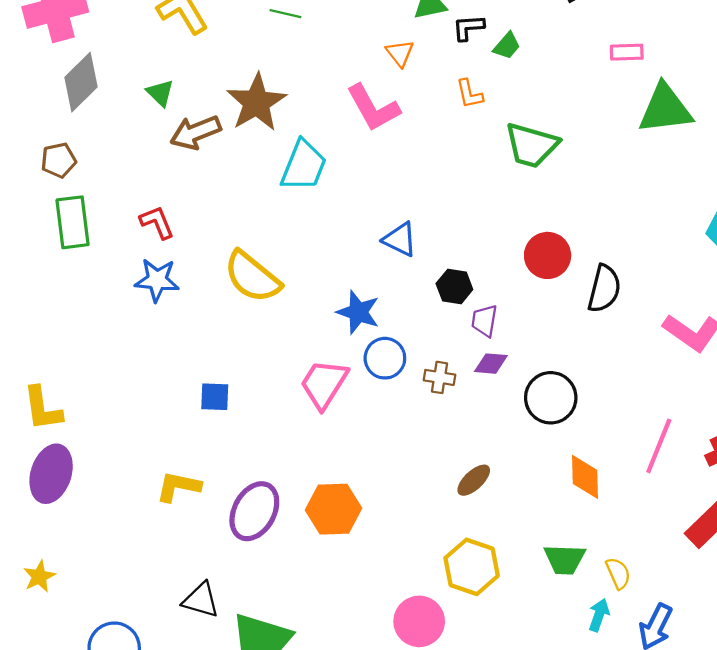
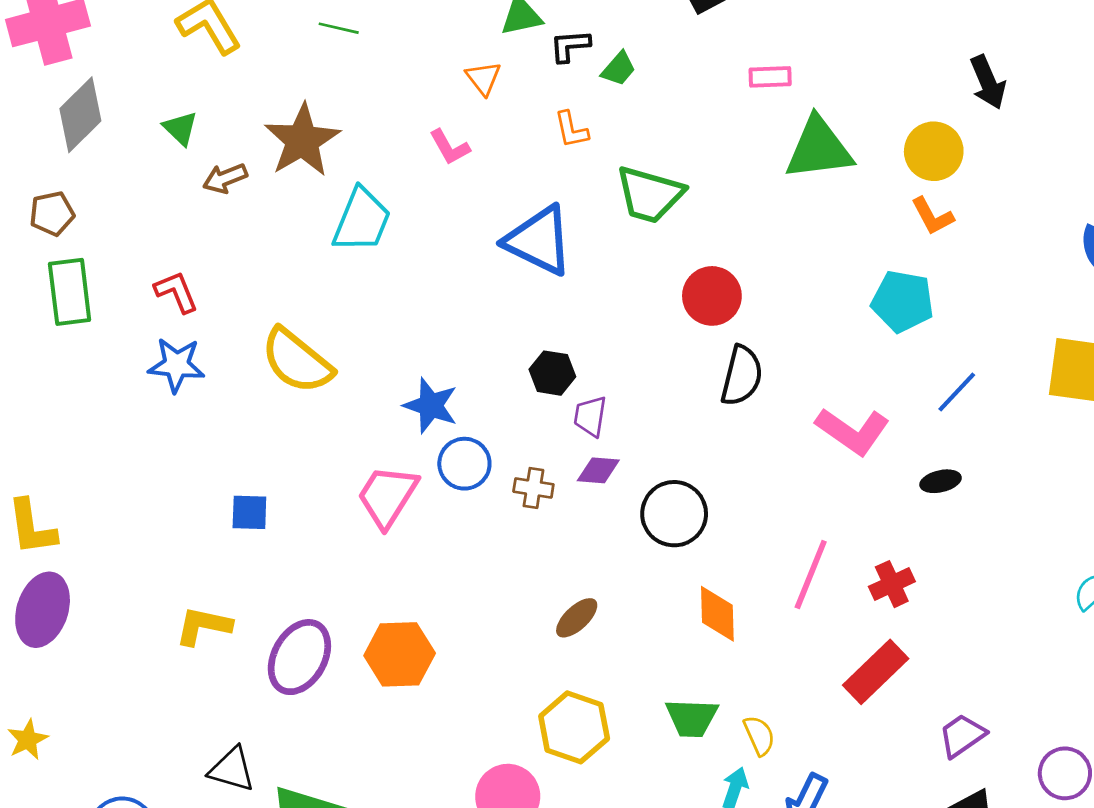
pink L-shape: (373, 108) -> (450, 147), size x0.6
brown arrow: (196, 132) -> (225, 178), size x0.7
blue triangle: (400, 239) -> (539, 241), moved, size x1.6
red circle: (548, 255) -> (712, 296), moved

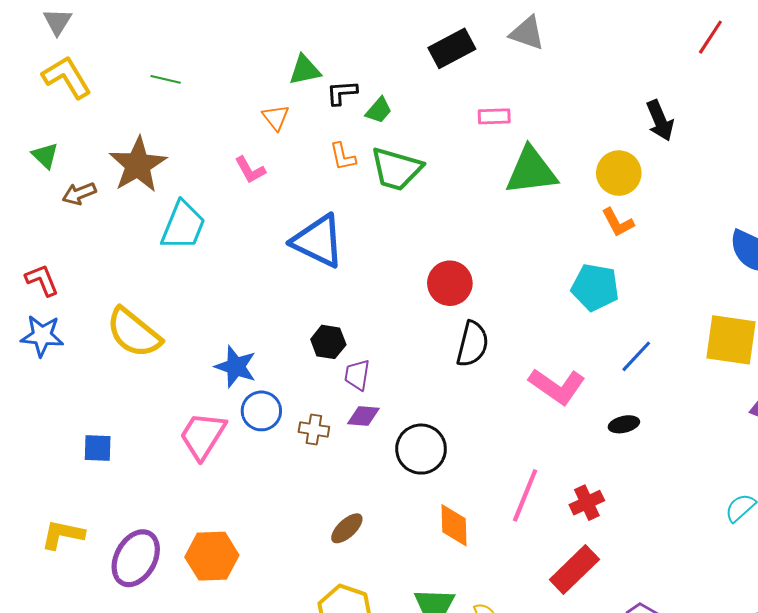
green trapezoid: (650, 195) -> (396, 169), moved

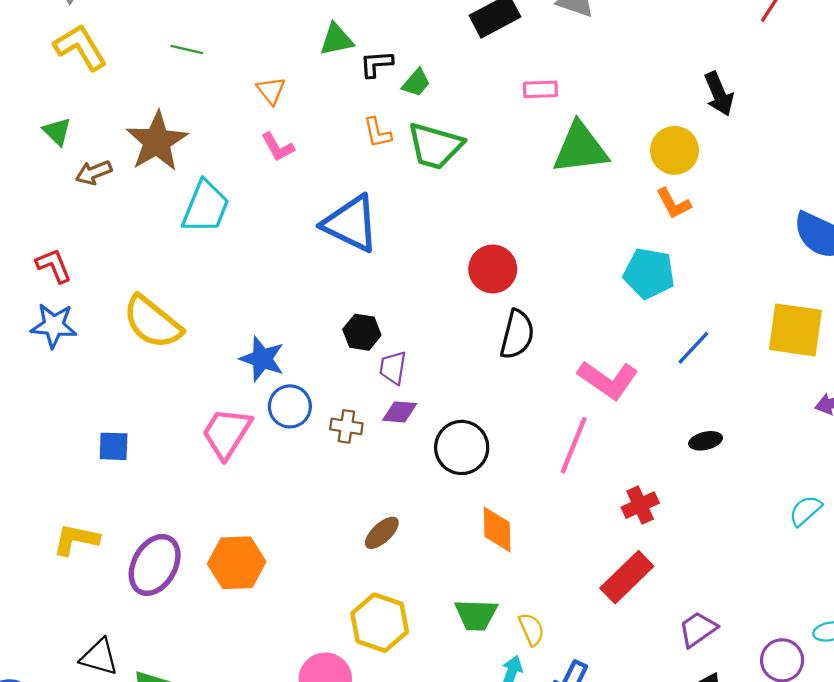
orange triangle: (276, 117) -> (271, 90), moved
black ellipse: (624, 424) -> (706, 441), moved
pink line: (525, 495) -> (574, 445), moved

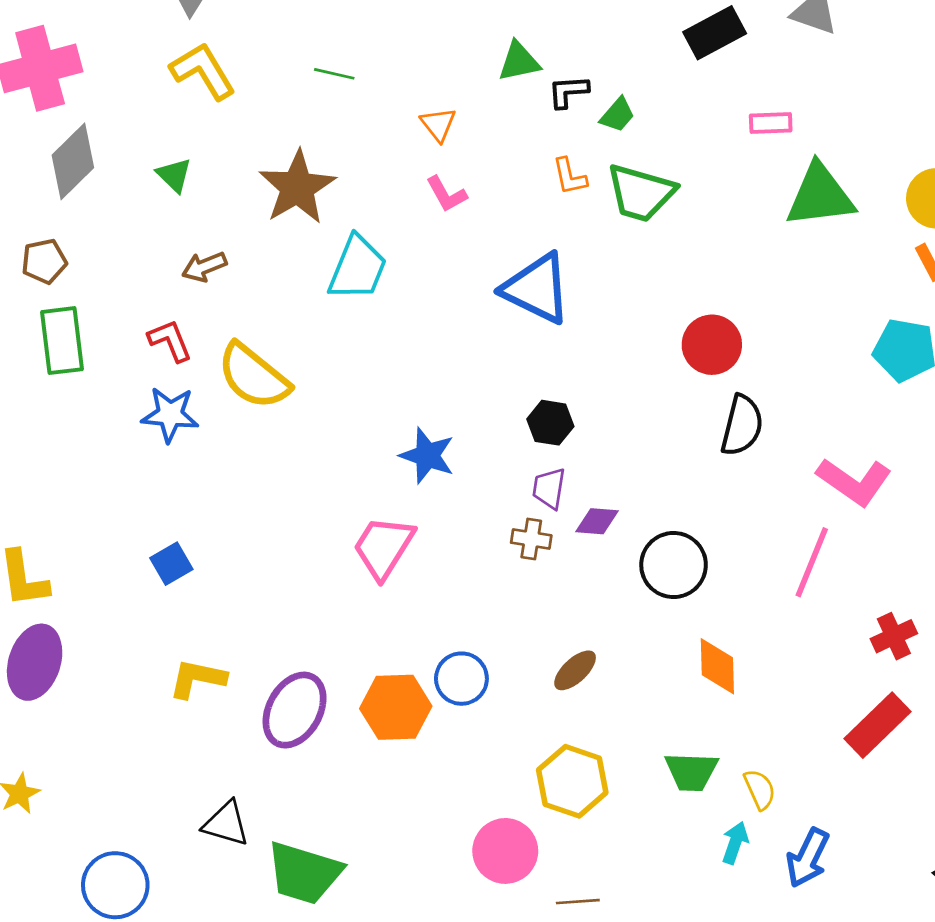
brown arrow: (94, 173) -> (204, 267), moved
yellow semicircle: (152, 322) -> (253, 376), moved
purple trapezoid: (393, 368) -> (549, 488), moved
blue circle: (290, 406) -> (461, 679), moved
blue square: (114, 446) -> (171, 564), moved, turned -32

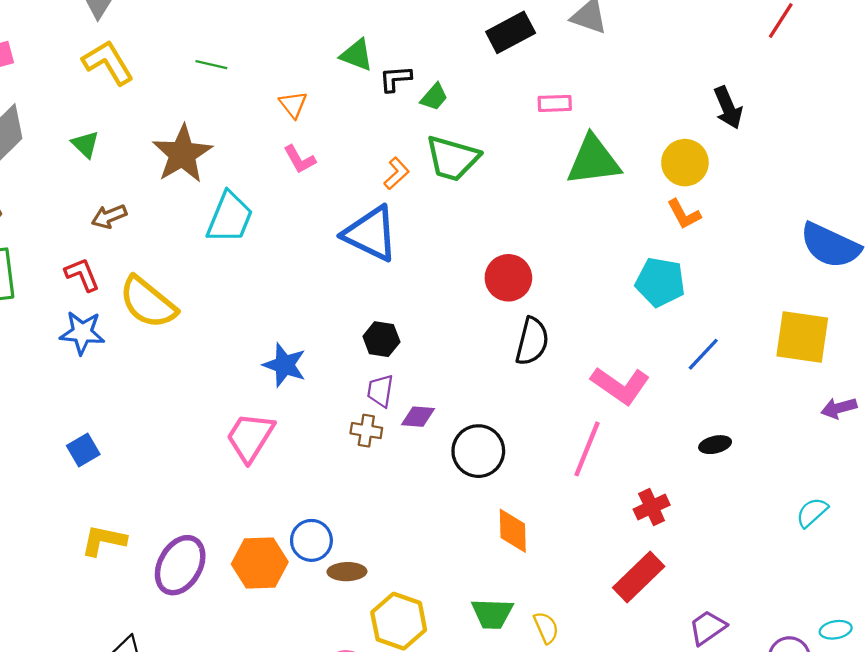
green triangle: (519, 61) -> (357, 55), turned 33
orange L-shape: (570, 176) -> (396, 173), moved, turned -120
brown ellipse: (575, 670) -> (347, 572), moved, turned 42

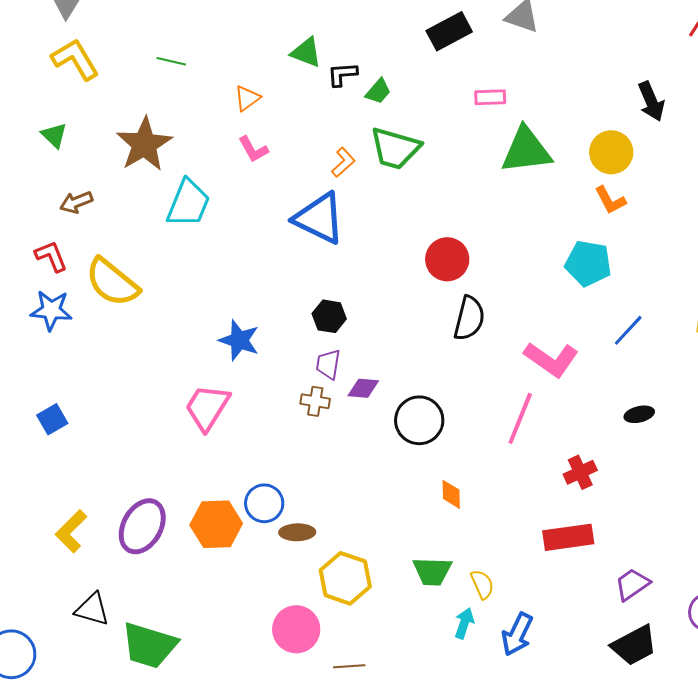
orange triangle: (293, 104) -> (247, 98), turned 32
orange diamond: (513, 531) -> (451, 494), size x0.7
yellow L-shape: (104, 540) -> (71, 531), moved, turned -57
red rectangle: (639, 577) -> (568, 537), turned 36

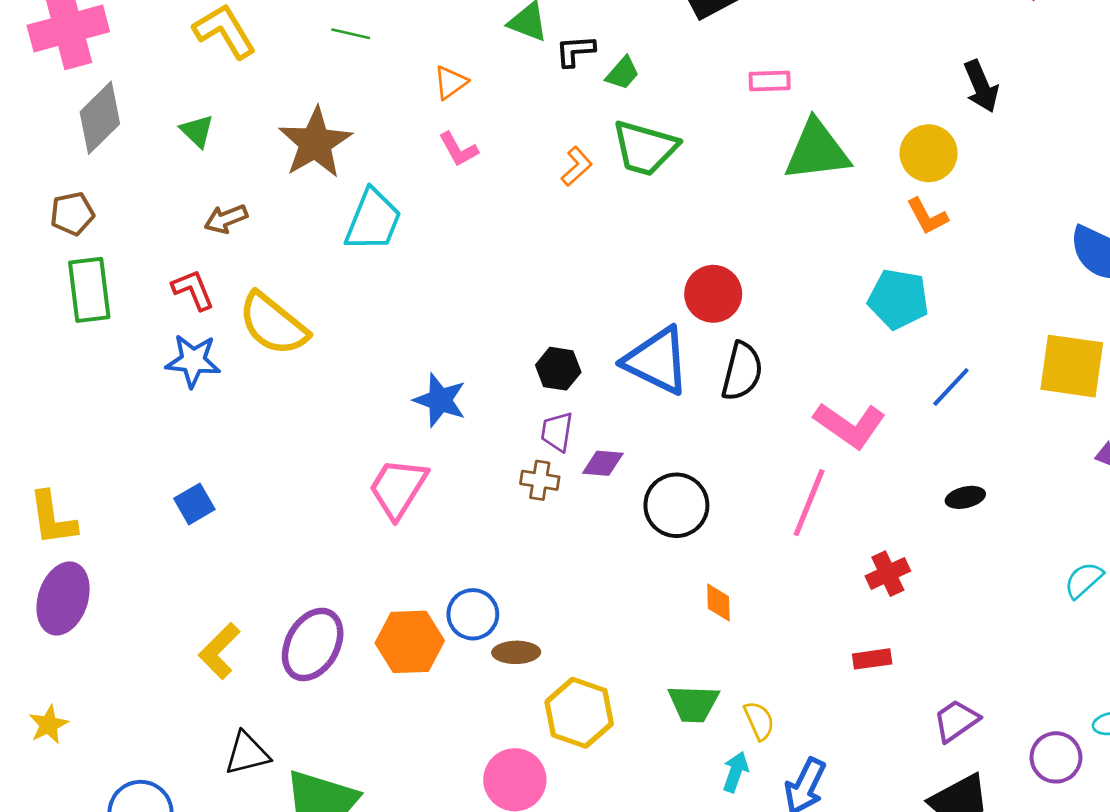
blue triangle: (319, 218) -> (657, 361), moved
red rectangle: (568, 537) -> (872, 659), size x0.6
black triangle: (92, 609) -> (247, 753), turned -30

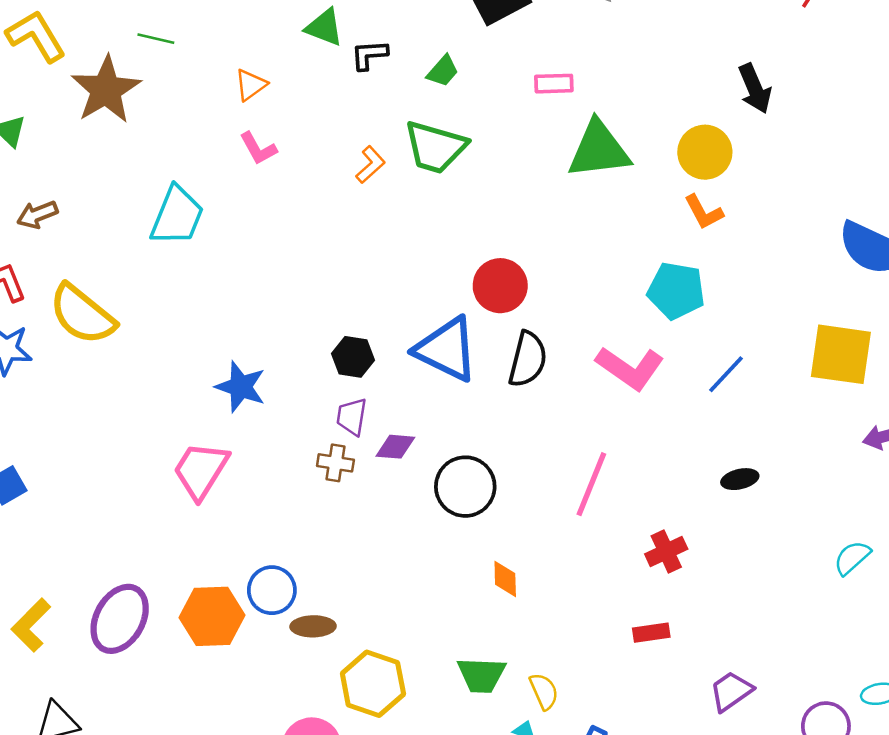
green trapezoid: (623, 73) -> (443, 71), moved
brown star: (315, 143) -> (106, 90), moved
pink L-shape: (850, 425) -> (630, 368), moved

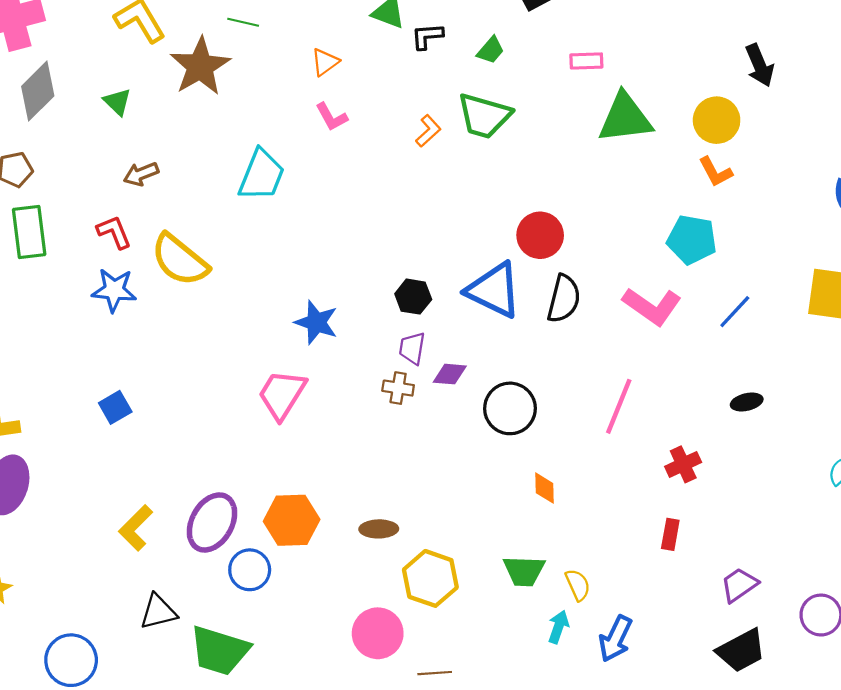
blue circle: (272, 590) -> (250, 570), moved
red rectangle: (651, 633) -> (670, 534), turned -72

